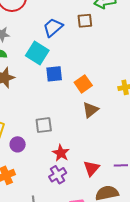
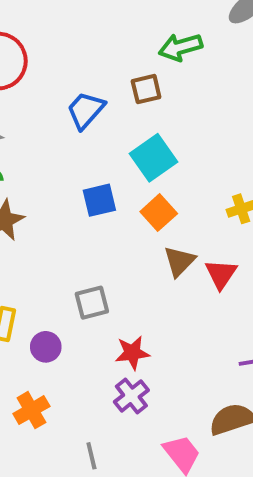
cyan square: (37, 53) -> (153, 158), moved, turned 30
red star: (61, 153) -> (132, 353), turned -30
red triangle: (91, 168) -> (221, 274), moved

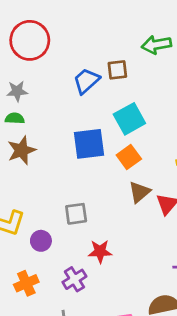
brown square: (146, 89) -> (117, 70), moved
blue square: (99, 200) -> (89, 144), size x1.4
purple cross: (131, 396) -> (74, 279), moved

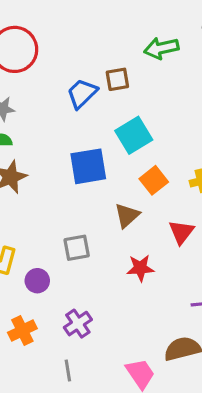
orange square: (129, 157) -> (154, 180), moved
brown triangle: (139, 192) -> (127, 215), moved
red star: (100, 251) -> (140, 268), moved

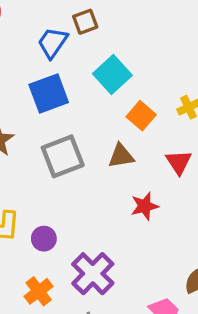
blue square: (88, 166) -> (49, 94), moved
brown triangle: (127, 215) -> (121, 156), turned 44
gray square: (77, 248) -> (63, 156), moved, size x1.5
purple cross: (78, 324) -> (93, 274), size x1.5

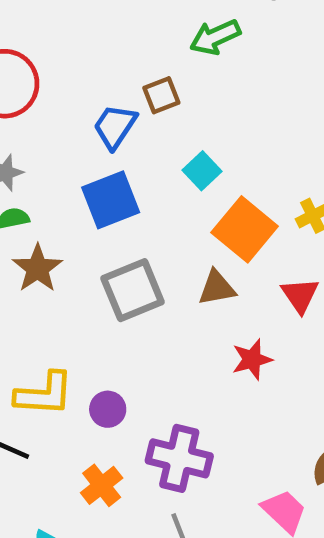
cyan square: (112, 74) -> (202, 171), size x0.7
orange square: (141, 116) -> (245, 229), size x1.5
purple cross: (93, 274) -> (179, 458), turned -30

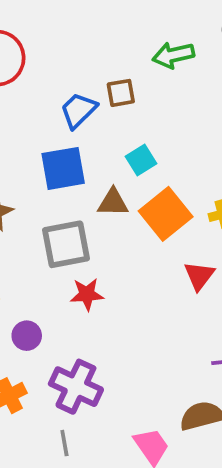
brown triangle: (217, 288) -> (113, 202), moved
red star: (252, 360) -> (87, 294), moved

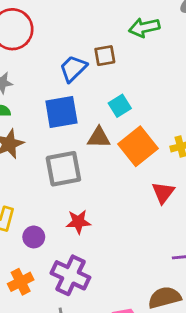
red star: (87, 294) -> (78, 222), moved

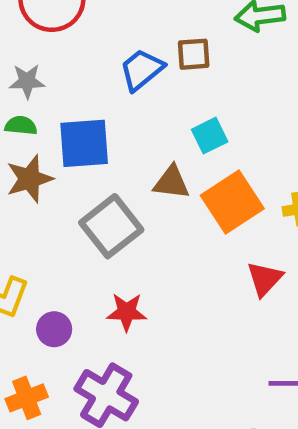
blue square: (61, 112) -> (84, 143), moved
gray square: (63, 169) -> (111, 226), turned -33

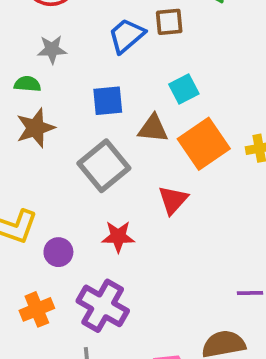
gray star: (27, 81) -> (52, 49), moved
blue square: (84, 143) -> (108, 101), moved, size x0.7
red triangle: (265, 279) -> (173, 200), moved

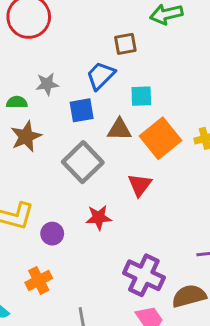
blue trapezoid: (126, 36) -> (101, 76), moved
gray star: (52, 49) -> (47, 84), moved
cyan square: (184, 89) -> (141, 96), turned 30
purple cross: (103, 306) -> (144, 275), moved

